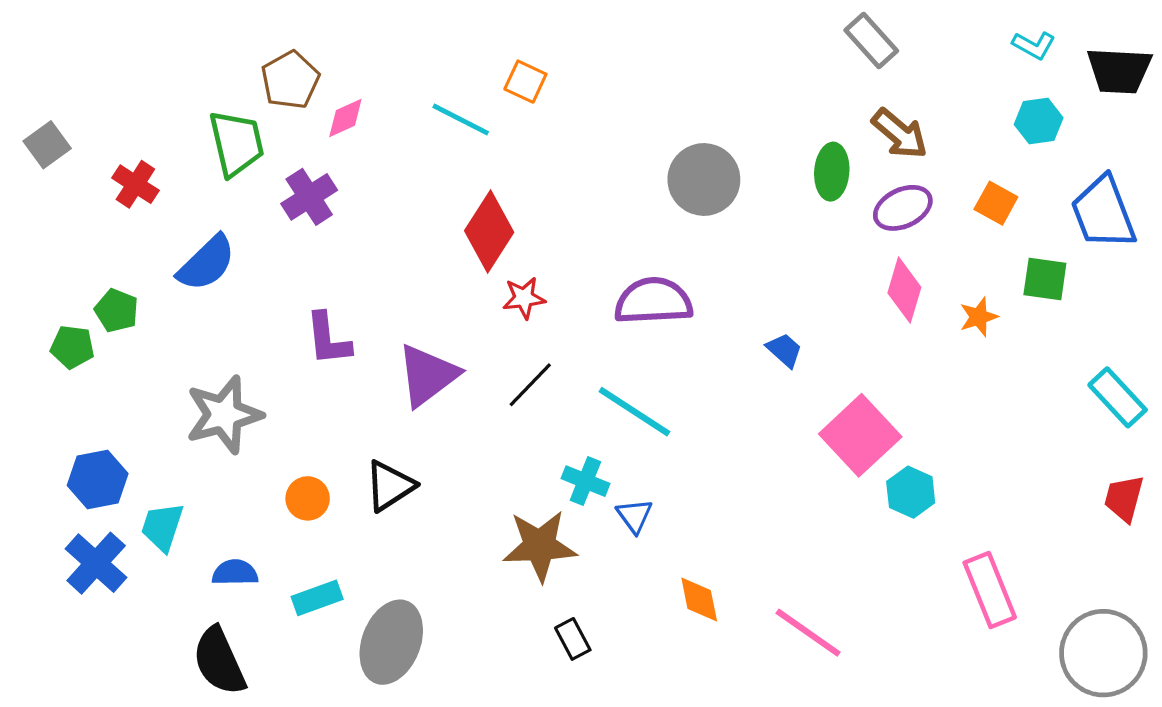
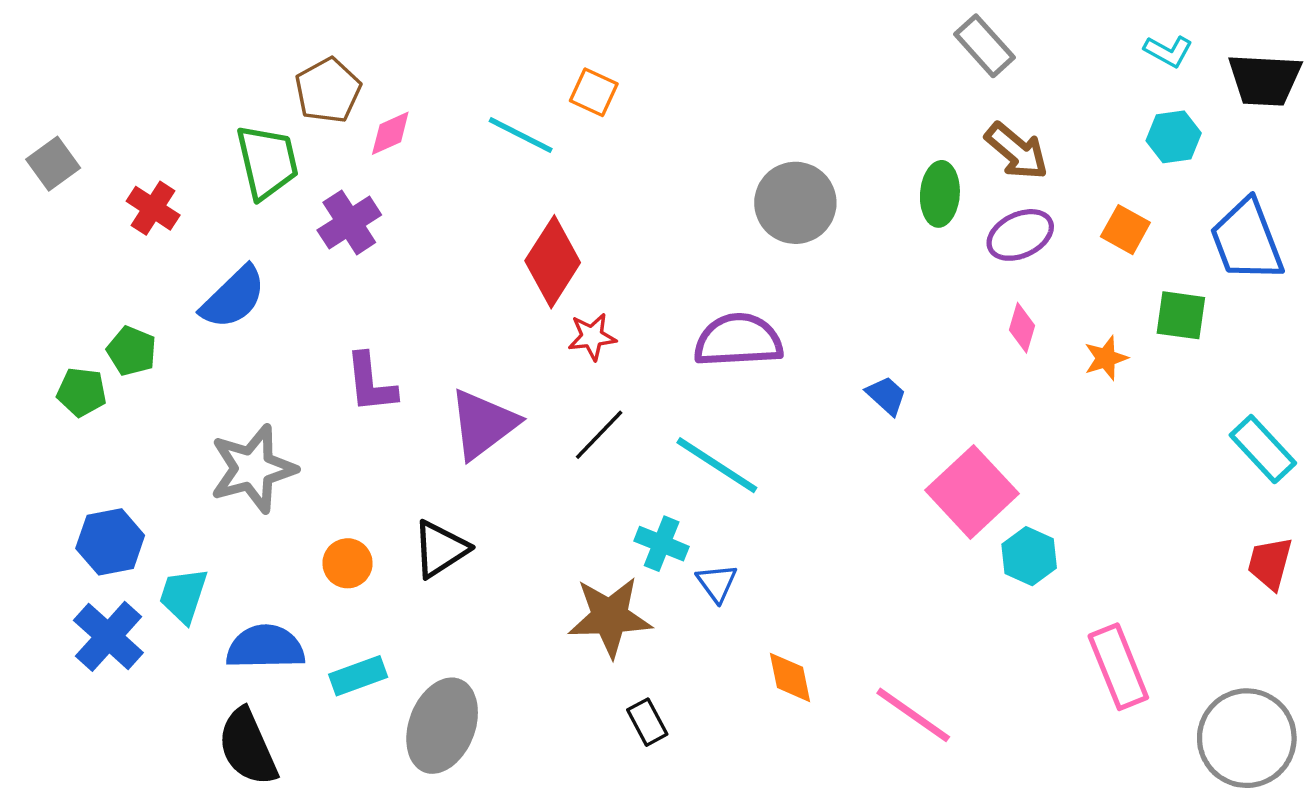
pink diamond: (904, 290) -> (1022, 328), size x0.7
blue semicircle: (235, 573) -> (265, 647), size x1.5

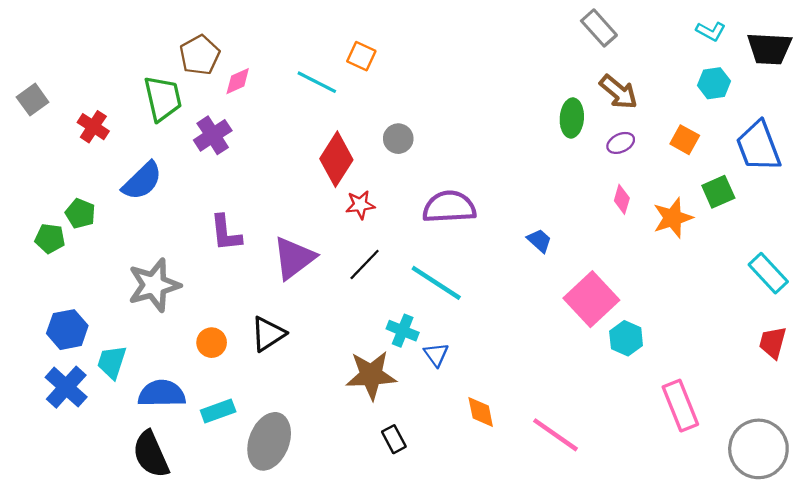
gray circle: (795, 203) -> (398, 139), moved, size x0.6
purple ellipse: (1020, 235) -> (621, 143), size x0.7
green square: (1181, 315) -> (718, 192), turned -32
orange star: (1106, 358) -> (673, 218), size x1.5

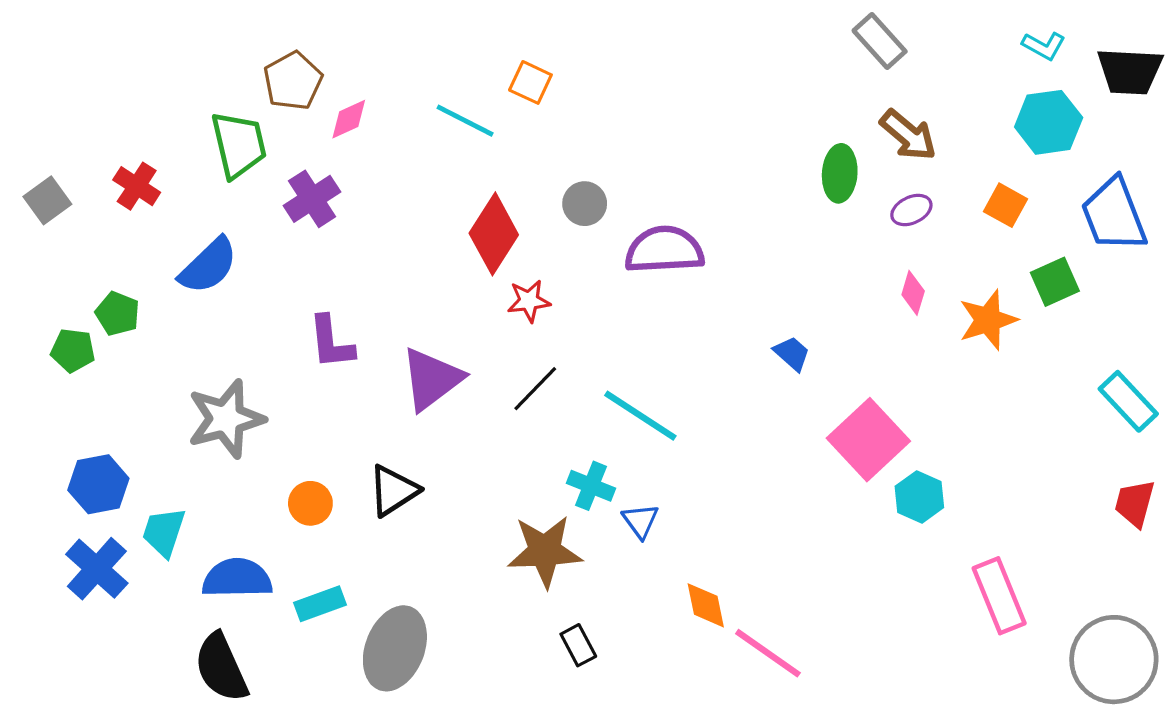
cyan hexagon: (714, 83) -> (1049, 122), size x1.4
gray square: (33, 100) -> (47, 200), moved
purple semicircle: (449, 207) -> (664, 250), moved
pink line: (556, 435) -> (768, 653), moved

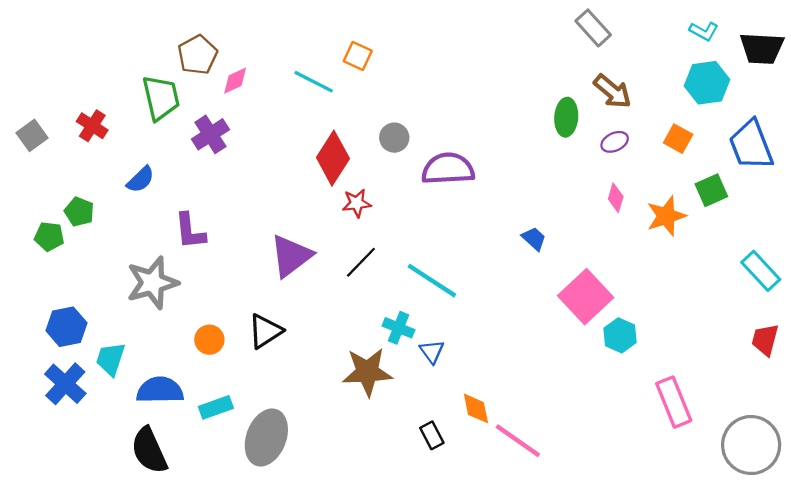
blue semicircle: (208, 266) -> (141, 180), size x0.7
purple L-shape: (331, 342) -> (190, 231), moved
black rectangle: (578, 645) -> (432, 435), moved

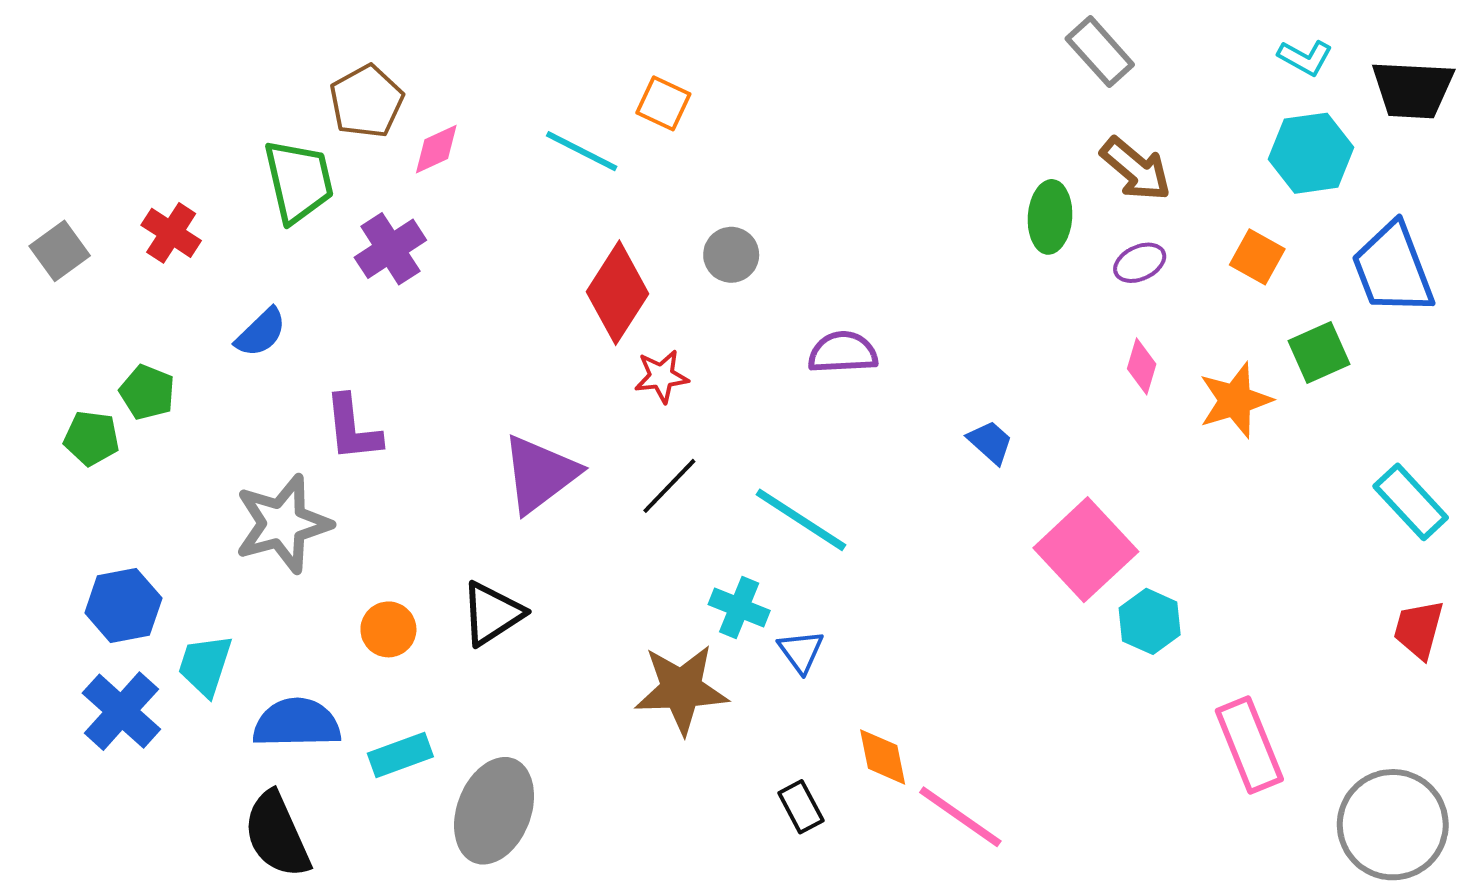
purple semicircle: (448, 169) -> (843, 352), moved, size x0.7

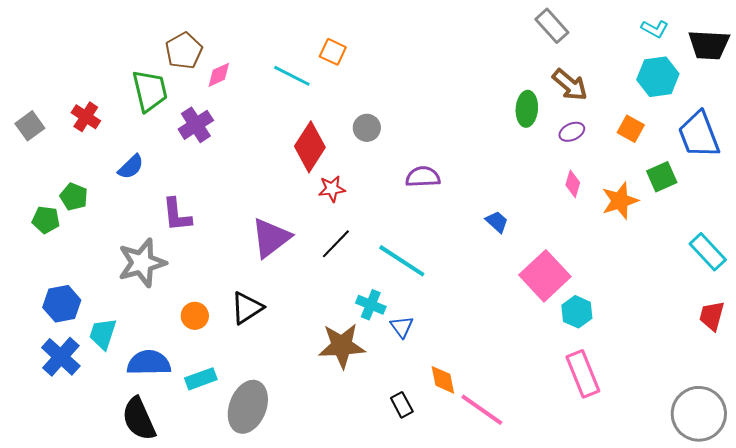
pink rectangle: (1249, 745) -> (583, 374), moved

